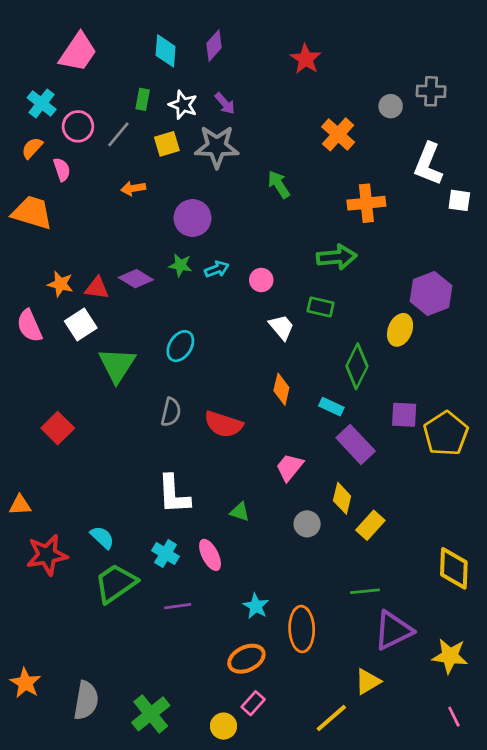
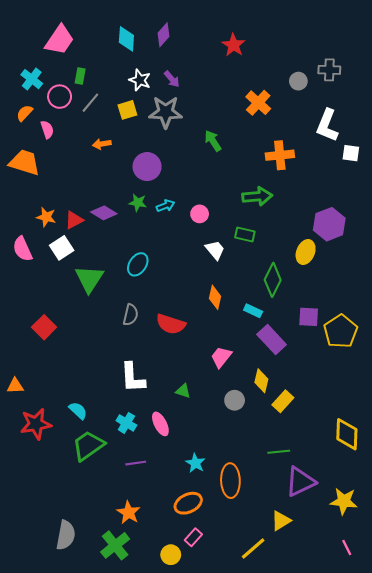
green rectangle: (143, 99) -> (80, 76), moved
red triangle: (97, 288) -> (74, 220), turned -36
orange star: (25, 683) -> (129, 512), moved

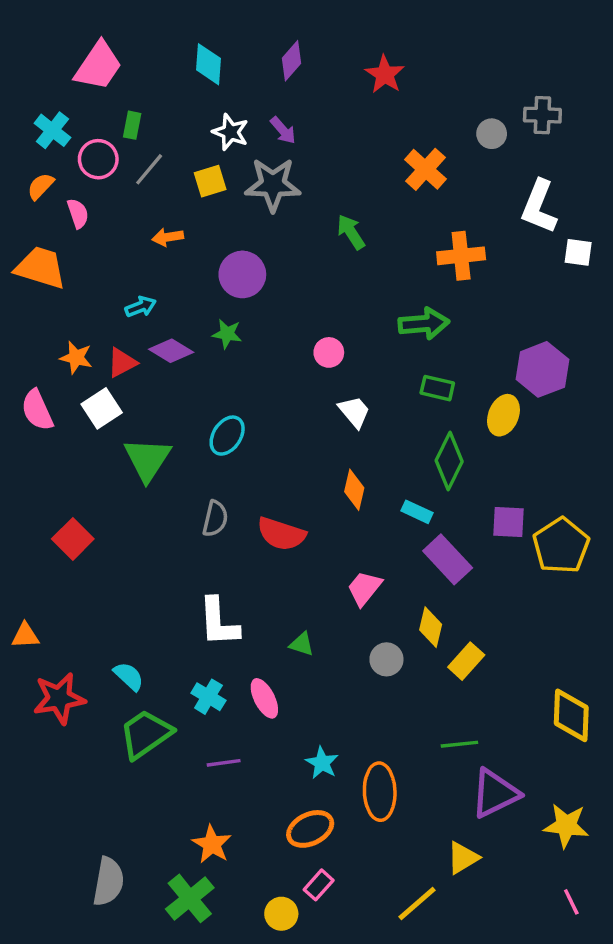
purple diamond: (164, 35) -> (292, 61), moved
cyan arrow: (166, 206) -> (141, 307), moved
green rectangle: (245, 235) -> (437, 388), moved

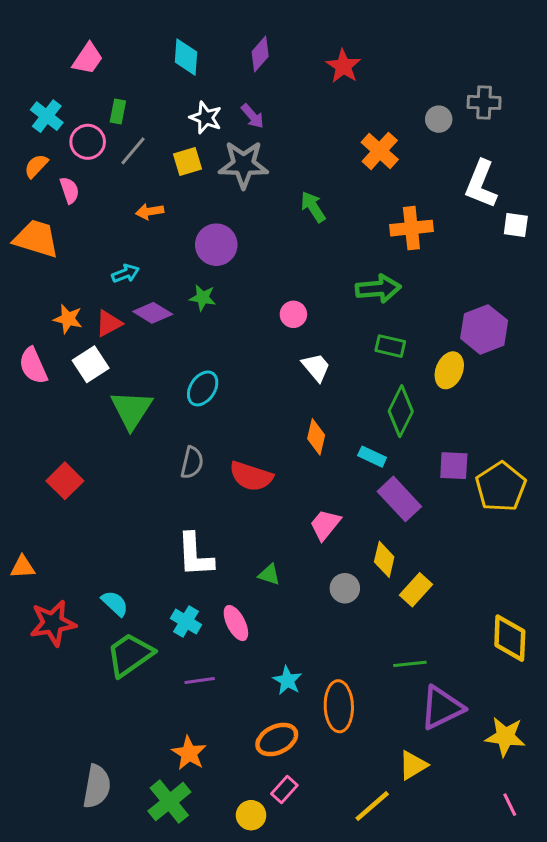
pink trapezoid: (98, 66) -> (88, 59), size x0.7

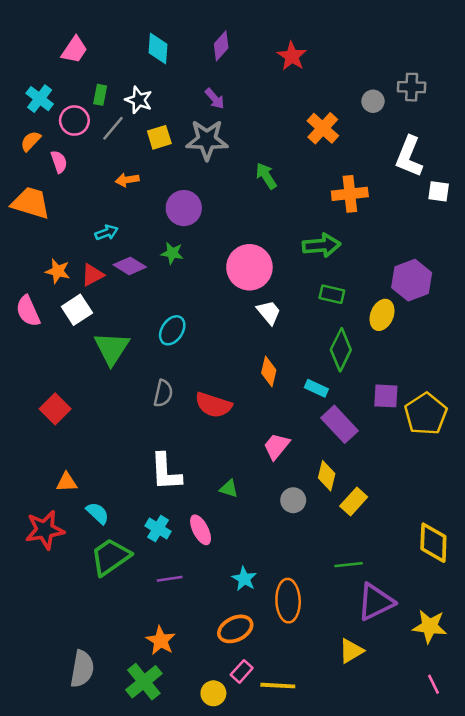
white star: (206, 118) -> (139, 100), moved
pink circle: (293, 314) -> (249, 267), size x2.0
orange triangle: (23, 567) -> (67, 482), moved
yellow line: (372, 806) -> (278, 686), moved, turned 44

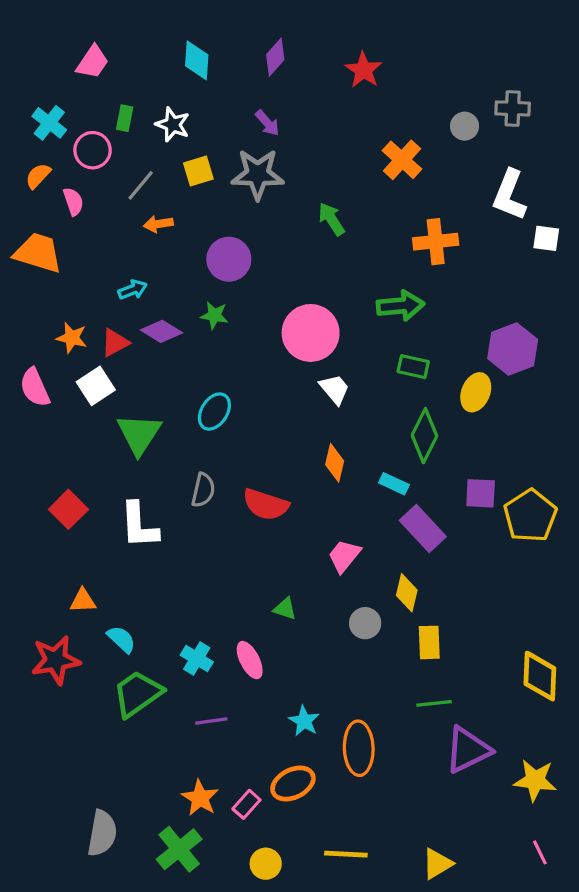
gray line: (113, 128) -> (141, 185), moved
white L-shape: (166, 472) -> (139, 525), moved
yellow rectangle: (354, 502) -> (429, 642), moved, turned -44
yellow triangle: (351, 651) -> (437, 864), moved
pink rectangle: (242, 671) -> (246, 804), moved

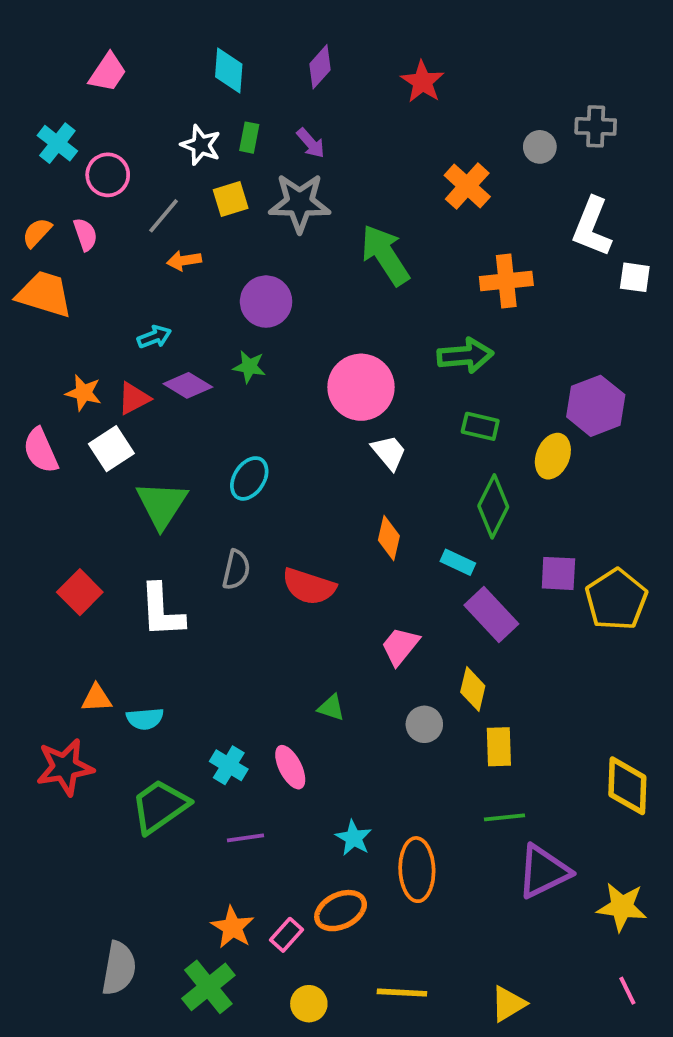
green rectangle: (125, 118) -> (249, 138), moved
orange semicircle: (38, 176) -> (37, 233), moved
green arrow: (331, 219) -> (385, 255), size x1.6
cyan semicircle: (121, 639) -> (145, 719), moved, turned 132

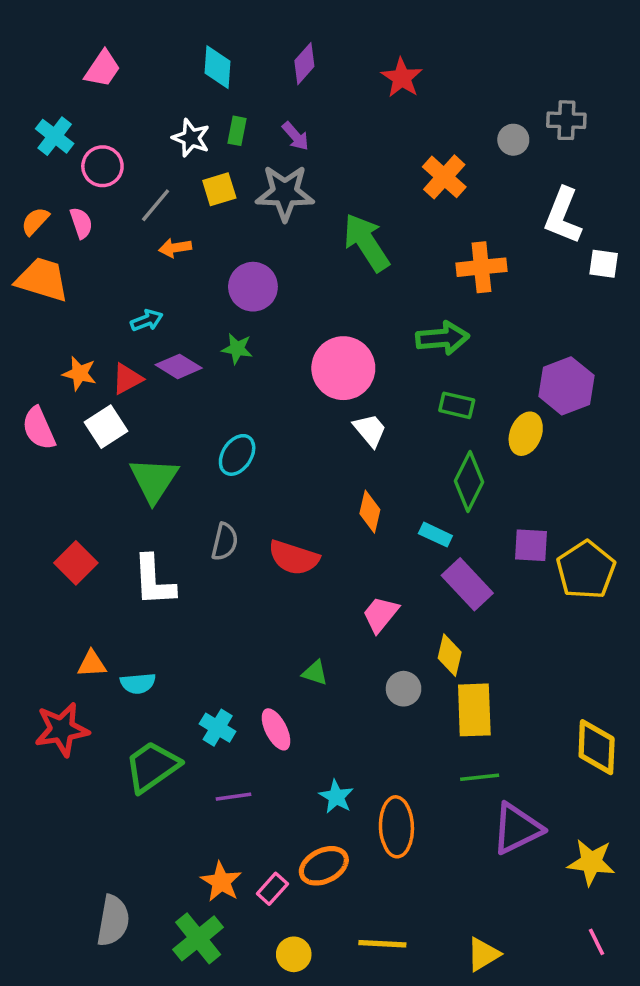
yellow rectangle: (499, 747) -> (474, 710), size x1.4

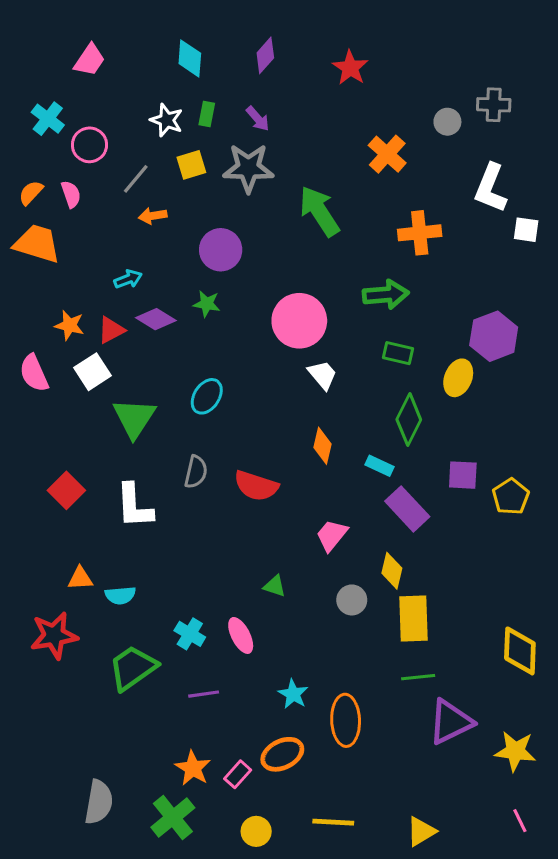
yellow pentagon: (586, 570) -> (511, 497), size x0.7

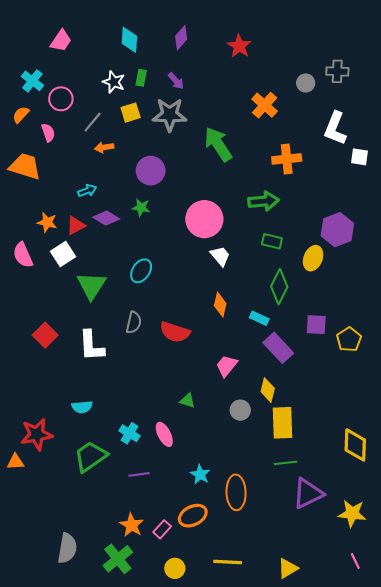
orange semicircle: (31, 193) -> (21, 115), moved
orange triangle: (80, 578) -> (16, 462), moved

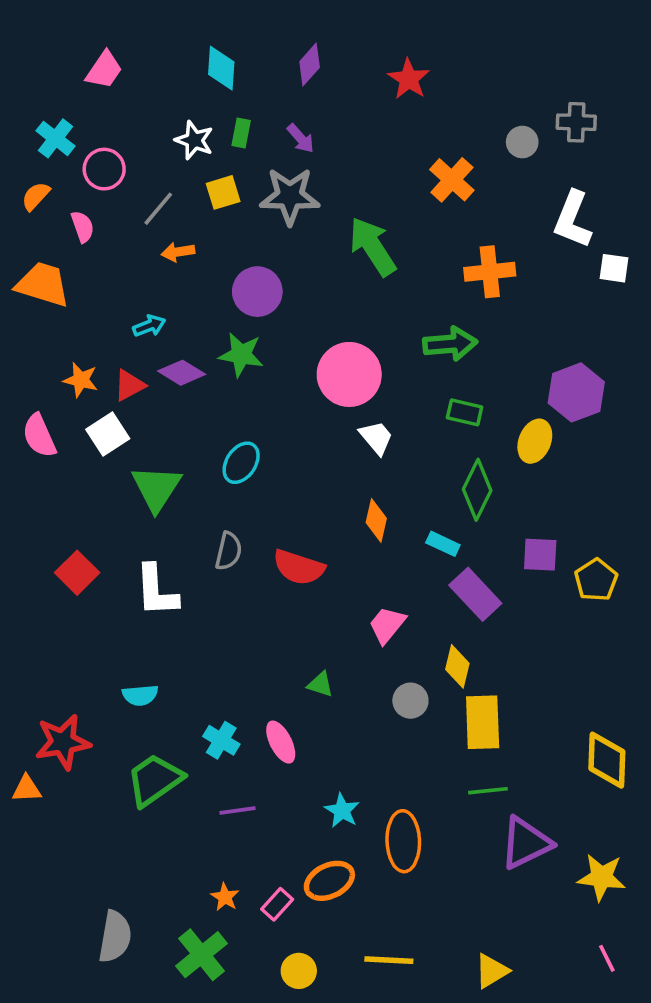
green star: (141, 208) -> (241, 355), size x1.4
orange star: (132, 525) -> (225, 897), size x0.7

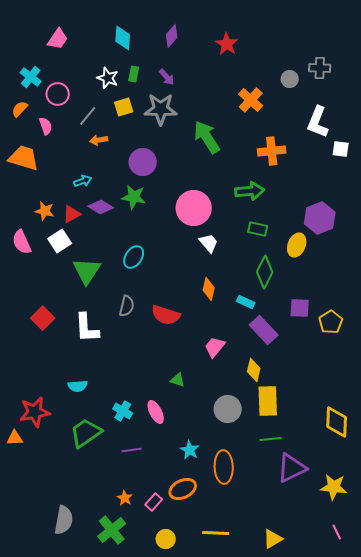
gray circle: (410, 701) -> (228, 409), moved, size x1.4

